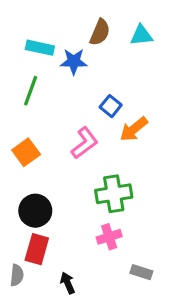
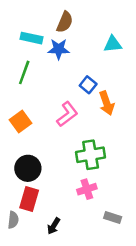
brown semicircle: (100, 32) -> (65, 22), moved
cyan triangle: (141, 35) -> (113, 44), moved
orange arrow: (134, 129) -> (107, 103), turned -70
black arrow: (68, 283) -> (54, 226), turned -126

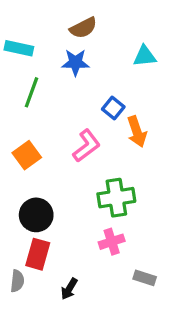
brown semicircle: (65, 22) -> (83, 28), turned 40
cyan rectangle: (32, 38) -> (19, 48), moved

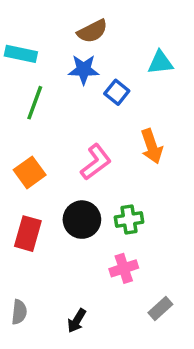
blue square: (113, 108) -> (117, 92), moved
green cross: (116, 198) -> (129, 220), size x0.7
black circle: (36, 215) -> (82, 220), moved
red rectangle: (38, 254) -> (28, 234), moved
gray rectangle: (145, 278) -> (160, 309), turned -60

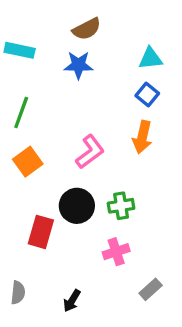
blue square: (117, 92) -> (147, 94), moved
green line: (35, 103) -> (21, 112), moved
orange arrow: (152, 146) -> (142, 137), turned 32
red rectangle: (28, 234) -> (41, 232), moved

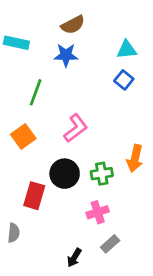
green line: (21, 112) -> (36, 92), moved
orange arrow: (142, 137) -> (135, 158), moved
gray rectangle: (151, 289) -> (110, 244), moved
gray semicircle: (18, 293) -> (14, 233), moved
black arrow: (72, 301) -> (74, 258), moved

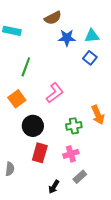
blue star: (66, 55) -> (67, 38), moved
orange arrow: (135, 158) -> (98, 115), turned -36
black circle: (65, 174) -> (33, 126), moved
red rectangle: (34, 196) -> (40, 153), moved

